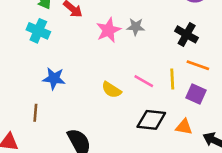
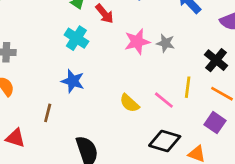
cyan cross: (38, 31) -> (76, 38), moved
yellow line: (172, 79) -> (188, 87), moved

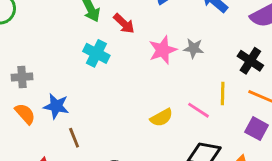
blue star: (73, 81) -> (56, 106), moved
yellow semicircle: (129, 103) -> (162, 118), turned -65
brown line: (48, 113) -> (74, 138), turned -30

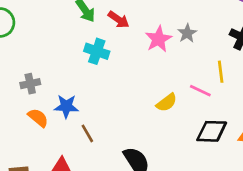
gray star: (194, 48) -> (187, 33), turned -30

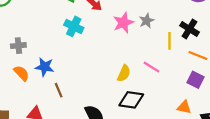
yellow line: (221, 72) -> (169, 41), moved
yellow semicircle: (167, 103) -> (124, 73), turned -35
black diamond: (212, 131) -> (131, 100), moved

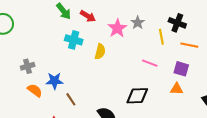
yellow semicircle: (124, 73) -> (100, 52), moved
purple square: (195, 80) -> (181, 69), moved
orange triangle: (184, 107) -> (177, 89), moved

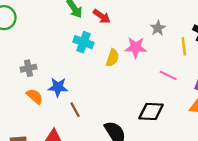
pink star: (117, 28) -> (136, 47), moved, turned 30

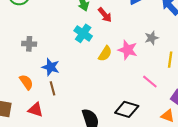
orange semicircle: (35, 96) -> (26, 82), moved
brown line: (75, 110) -> (53, 88), moved

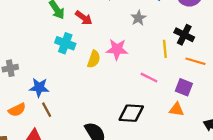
gray star: (152, 38) -> (138, 18), moved
orange semicircle: (26, 82) -> (17, 110), turned 112

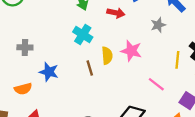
red arrow: (84, 18) -> (116, 13), moved, turned -36
yellow semicircle: (94, 59) -> (107, 56), turned -36
brown line: (47, 110) -> (90, 68), moved

